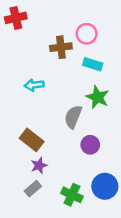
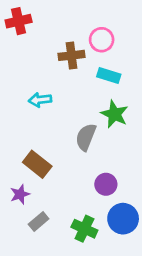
purple circle: (90, 145) -> (106, 184), moved
purple star: (39, 166) -> (20, 194), moved

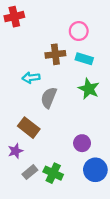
brown cross: (72, 55) -> (55, 54), moved
gray semicircle: (86, 137) -> (49, 98), moved
green cross: (84, 229) -> (53, 173), moved

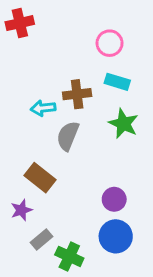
brown cross: (55, 54) -> (77, 94), moved
blue circle: (95, 170) -> (116, 236), moved
green cross: (53, 173) -> (69, 256), moved

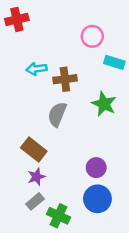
cyan rectangle: (117, 82) -> (114, 62), moved
cyan arrow: (43, 108) -> (36, 69), moved
purple star: (21, 210) -> (36, 177), moved

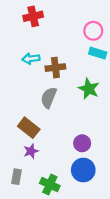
red cross: (17, 19) -> (33, 16), moved
pink circle: (92, 36) -> (93, 31), moved
gray rectangle: (35, 201) -> (16, 177), moved, turned -40

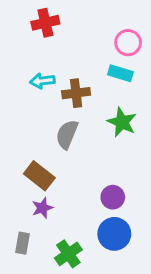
cyan rectangle: (98, 53) -> (120, 73), moved
green cross: (50, 184) -> (68, 254), turned 30

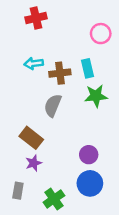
cyan rectangle: (120, 73) -> (88, 68), moved, turned 60
green star: (122, 122) -> (96, 96), turned -30

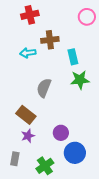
pink circle: (101, 34) -> (87, 17), moved
brown cross: (60, 73) -> (50, 40), moved
purple circle: (89, 155) -> (61, 133), moved

